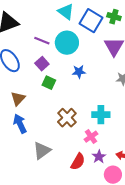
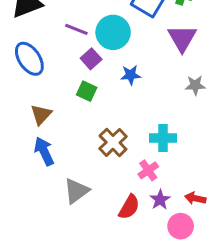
purple square: (42, 64) -> (91, 59), moved

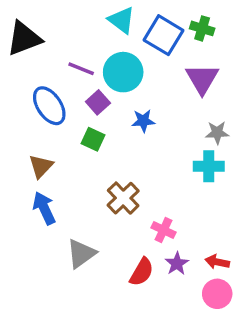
blue ellipse: (29, 59) -> (49, 106), moved
cyan cross: (163, 138) -> (209, 166), moved
pink cross: (148, 170) -> (163, 230), turned -30
pink circle: (181, 226) -> (217, 294), moved

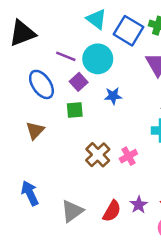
green square: (93, 139) -> (75, 110), turned -30
blue arrow: (44, 208) -> (30, 193), moved
pink cross: (163, 230) -> (128, 156), moved, turned 36
gray triangle: (81, 254) -> (72, 211), moved

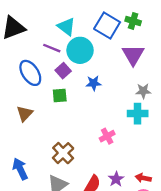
cyan triangle: (96, 19) -> (66, 27), moved
brown cross: (98, 155) -> (63, 153), moved

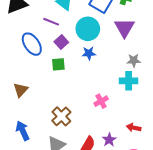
cyan circle: (80, 50) -> (88, 29), moved
brown triangle: (25, 114) -> (21, 90), moved
red arrow: (143, 178) -> (134, 128), moved

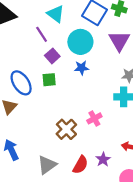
purple line: (51, 22) -> (42, 34), turned 35
blue ellipse: (32, 44) -> (21, 83), moved
brown cross: (61, 116) -> (66, 129), moved

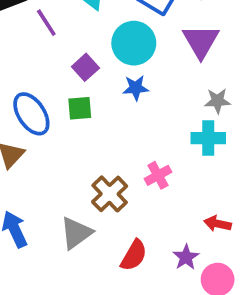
purple line: (42, 34) -> (46, 23), moved
purple star: (103, 159) -> (186, 257), moved
gray triangle: (47, 165) -> (76, 233), moved

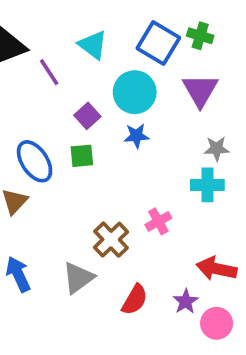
red arrow: (218, 224) -> (217, 269), size x1.5

